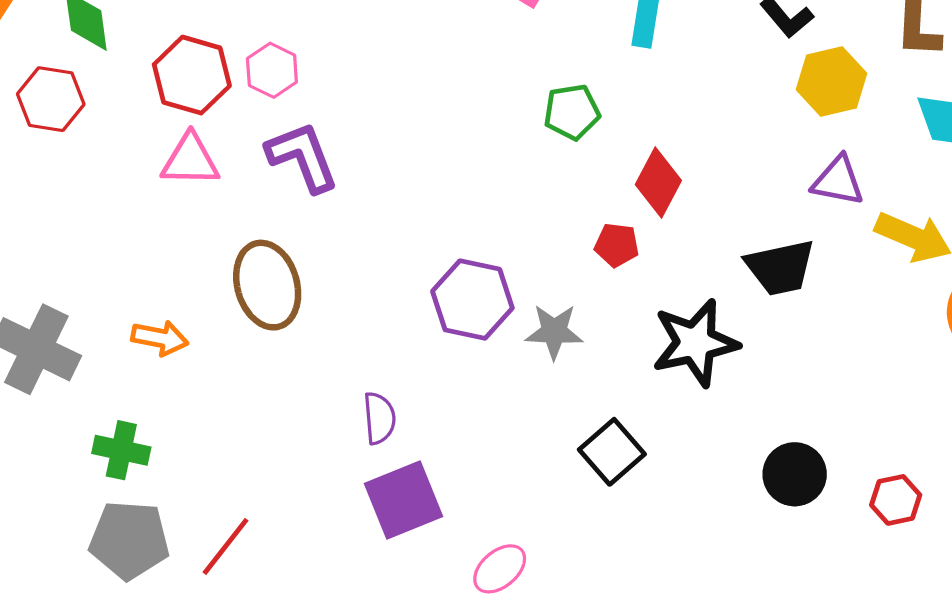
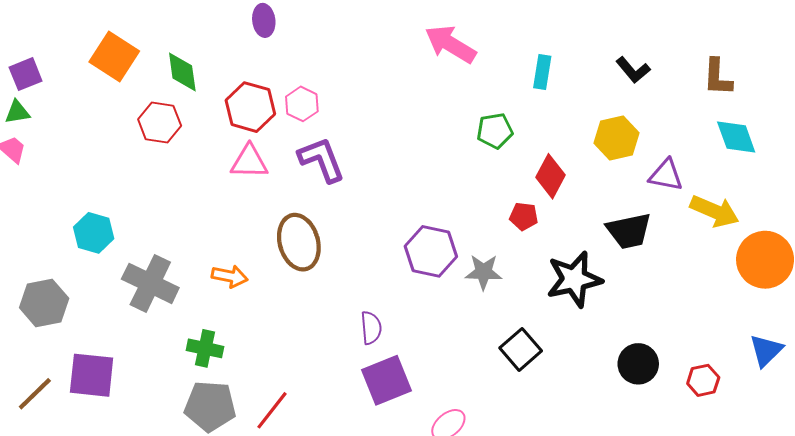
yellow hexagon: (832, 81) -> (617, 138), moved

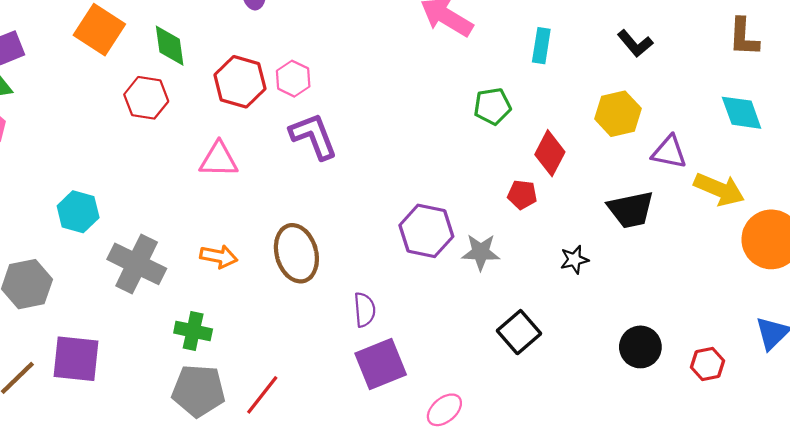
brown L-shape: (718, 77) -> (744, 37), moved
pink triangle: (249, 162) -> (219, 160), moved
brown ellipse: (299, 242) -> (296, 253), moved
black star: (574, 279) -> (574, 260), size x0.5

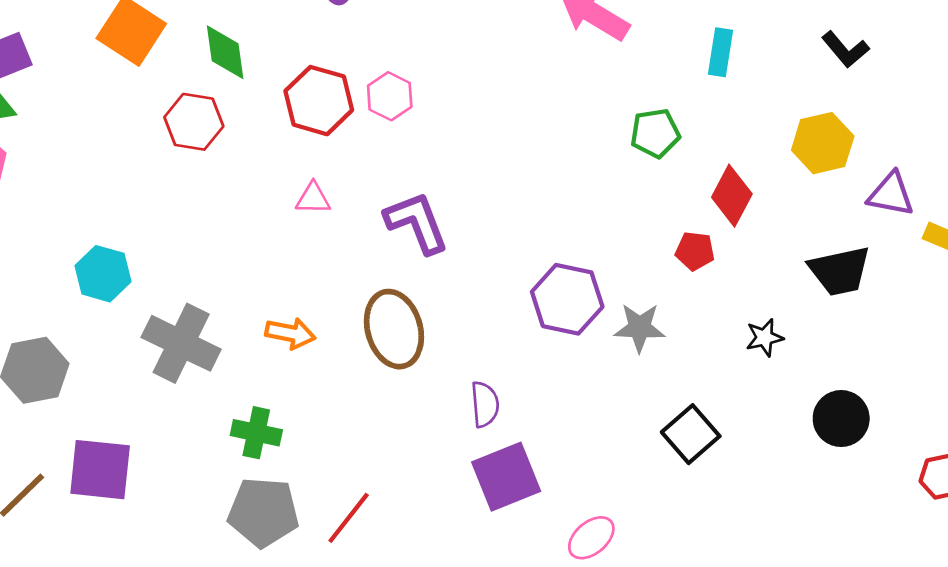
purple L-shape: (313, 136) -> (417, 223), moved
pink triangle: (219, 160) -> (313, 198), moved, size x0.7
black circle: (640, 347) -> (841, 419), moved

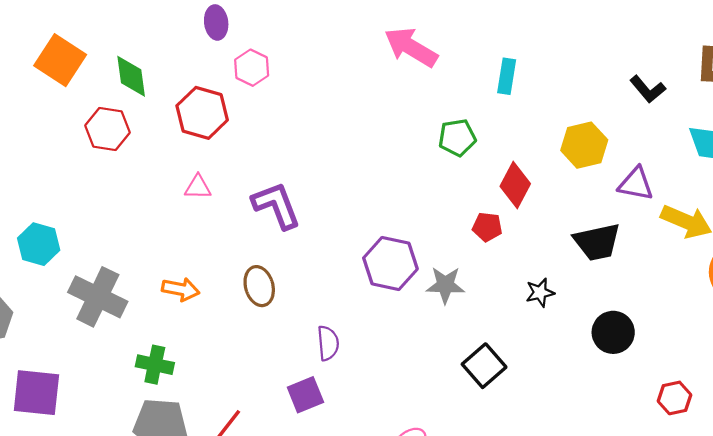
black L-shape: (845, 49) -> (648, 89), moved
pink hexagon: (390, 96) -> (252, 68), moved
brown ellipse: (394, 329) -> (259, 286), size x0.7
black circle: (841, 419) -> (613, 332), moved
purple square: (506, 477) -> (305, 395), moved, size x0.7

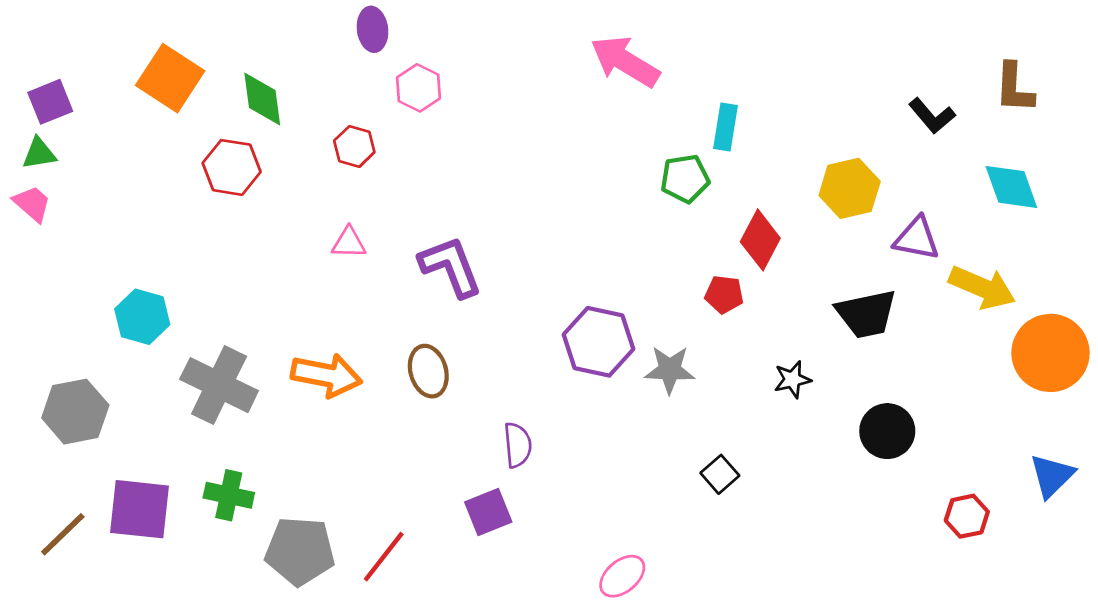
cyan rectangle: (507, 76) -> (725, 127), moved
red hexagon: (202, 113) -> (354, 146), size x0.6
orange arrow: (181, 289) -> (326, 375), size x1.4
green cross: (155, 365) -> (229, 495), moved
black square: (484, 366) -> (720, 474), size x0.7

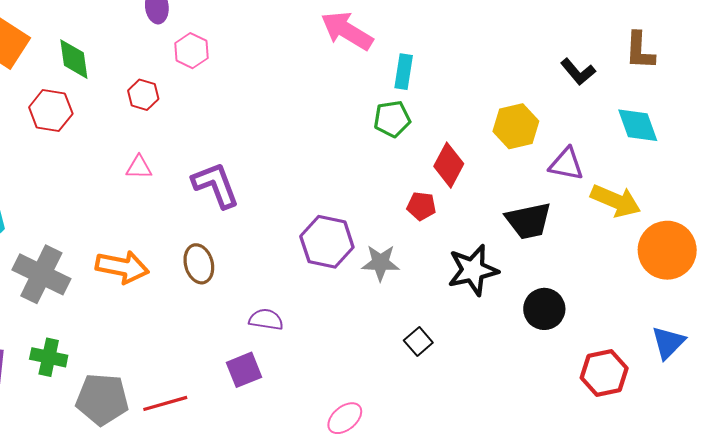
cyan rectangle: (725, 127) -> (404, 72), moved
black star: (792, 379) -> (473, 270), size x1.8
purple semicircle: (518, 445) -> (266, 319), turned -76
red hexagon: (967, 516) -> (604, 373), size x1.4
red line: (384, 557) -> (165, 403), turned 36

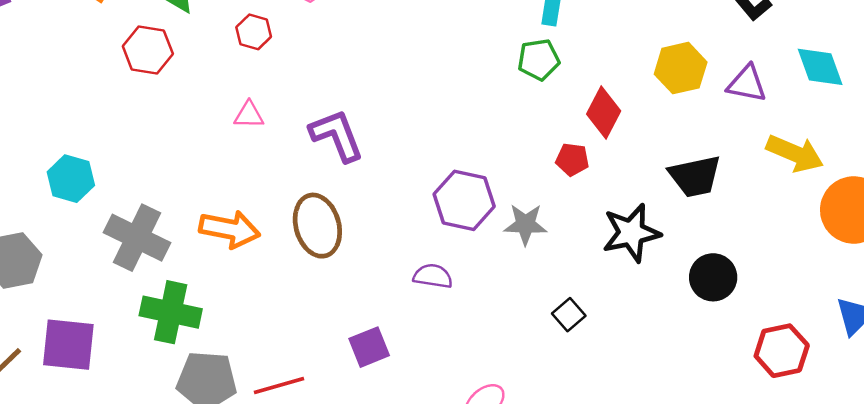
purple triangle: (566, 164) -> (747, 84), moved
brown ellipse: (199, 264) -> (317, 226), size x1.4
purple semicircle: (266, 319) -> (433, 276), moved
green cross: (49, 357) -> (171, 312), moved, size x1.4

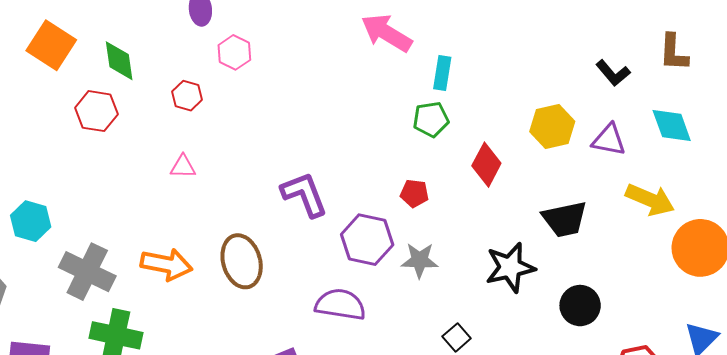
purple L-shape: (337, 135) -> (304, 194), moved
red pentagon: (572, 159) -> (414, 193), moved
purple semicircle: (433, 276) -> (340, 305), size x1.5

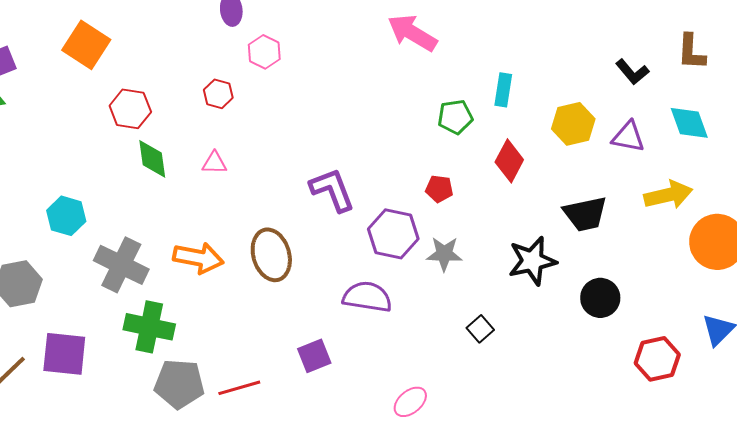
green diamond: (119, 61) -> (152, 159), moved
cyan rectangle: (442, 73) -> (503, 90), moved
yellow arrow: (650, 200) -> (668, 195), turned -36

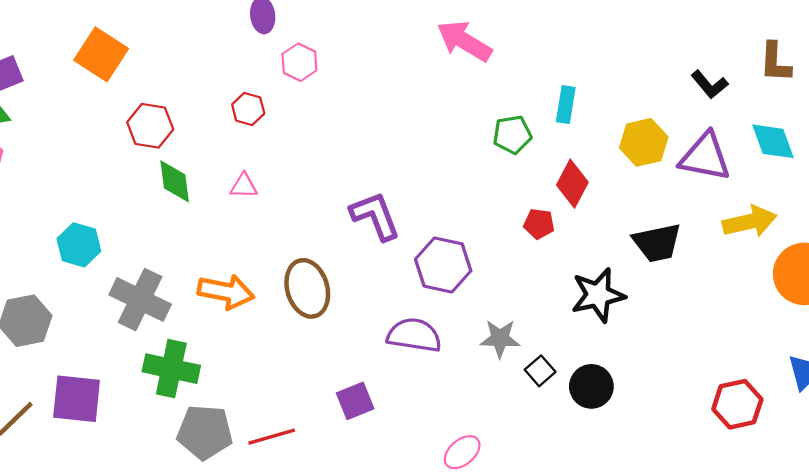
purple triangle: (628, 137) -> (705, 157), size x1.4
red pentagon: (439, 189) -> (539, 224), moved
gray star: (444, 254) -> (500, 339), moved
black circle: (600, 298) -> (591, 386), moved

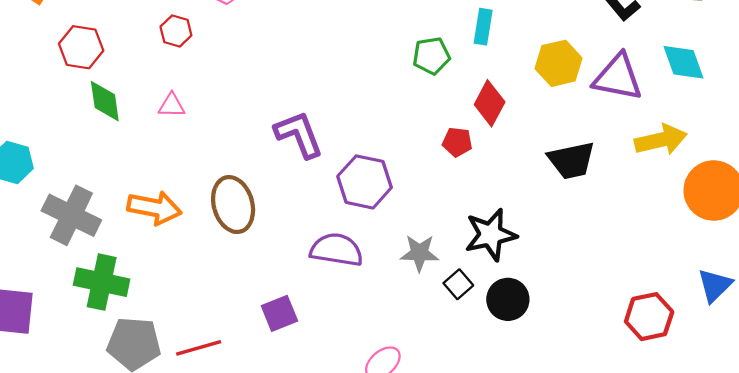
black star: (598, 295) -> (491, 235), moved

